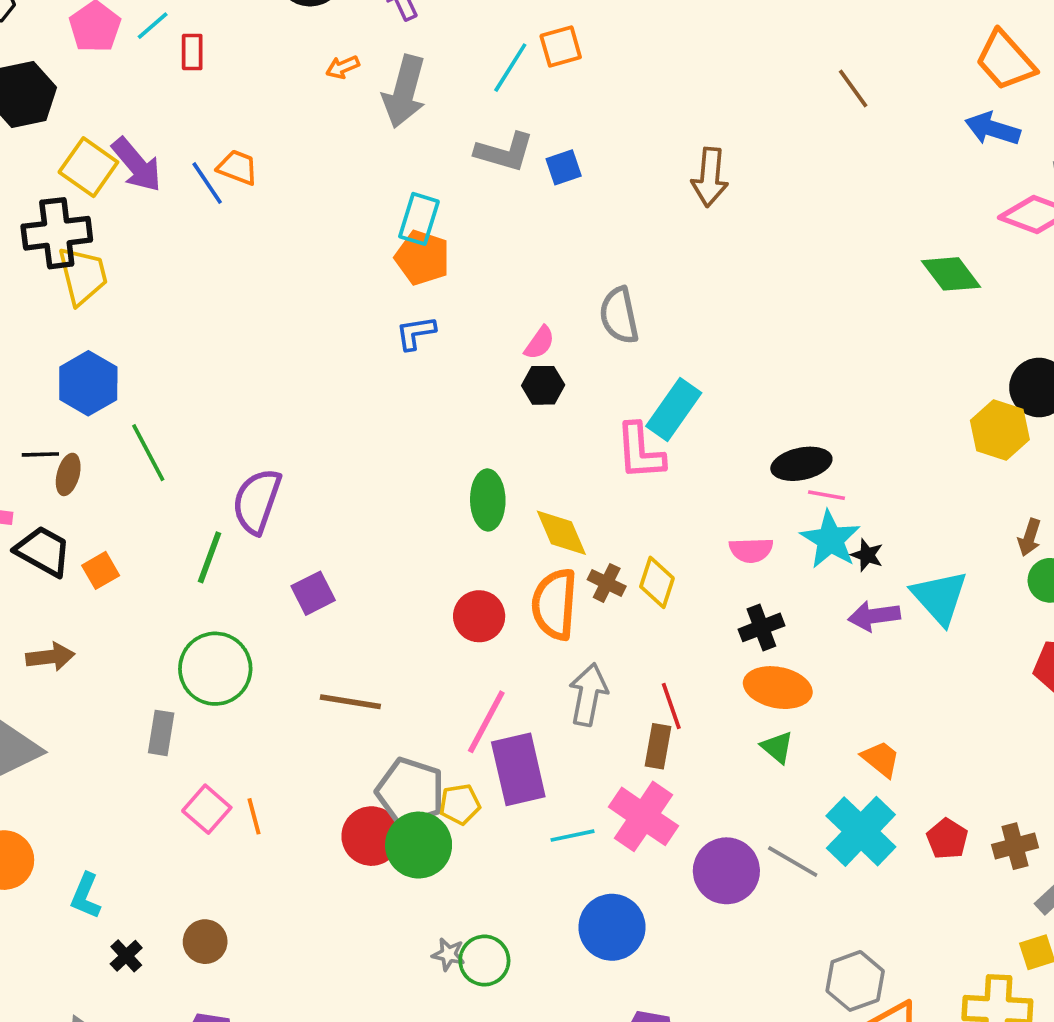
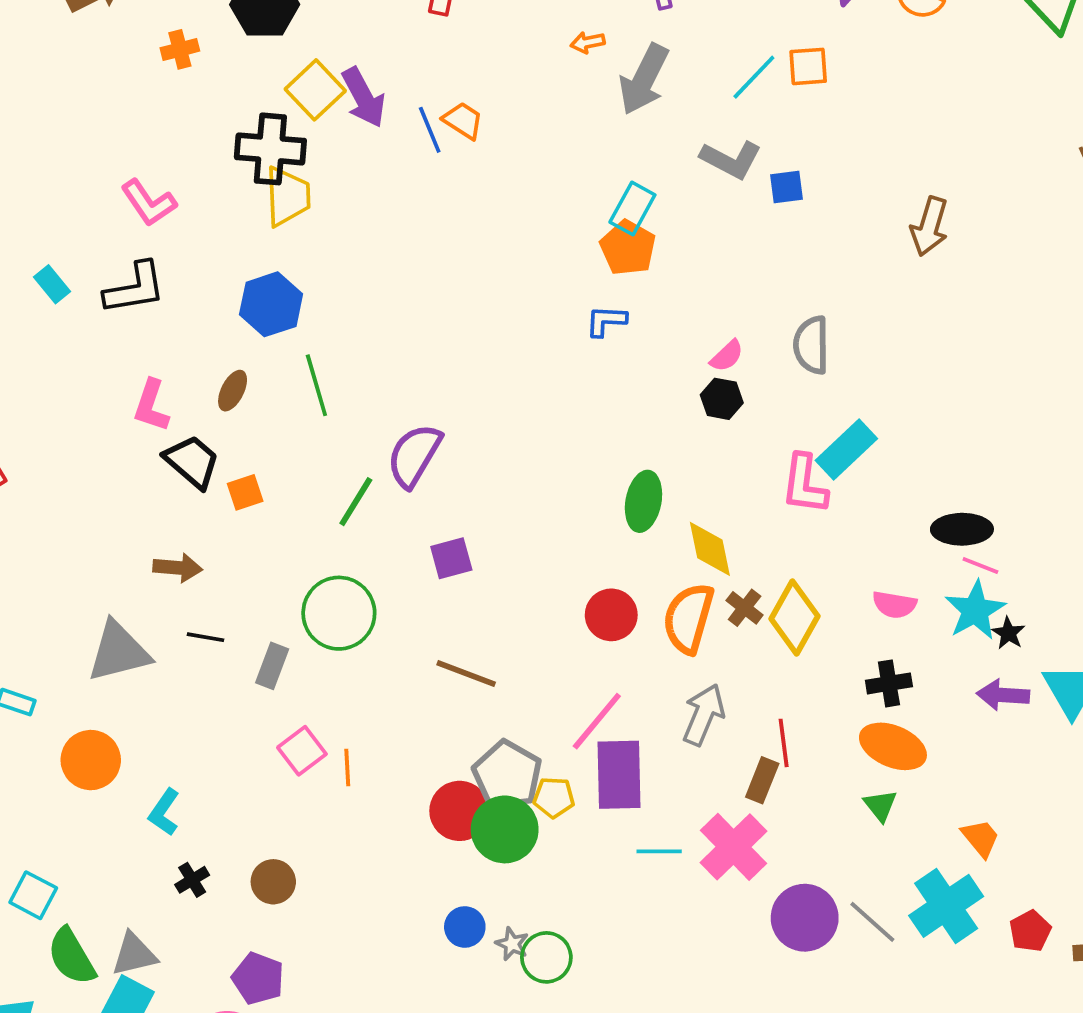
black line: (40, 454) -> (205, 637), moved
yellow diamond: (657, 582) -> (795, 617), size x1.4
blue circle: (612, 927) -> (465, 927), moved, size x0.6

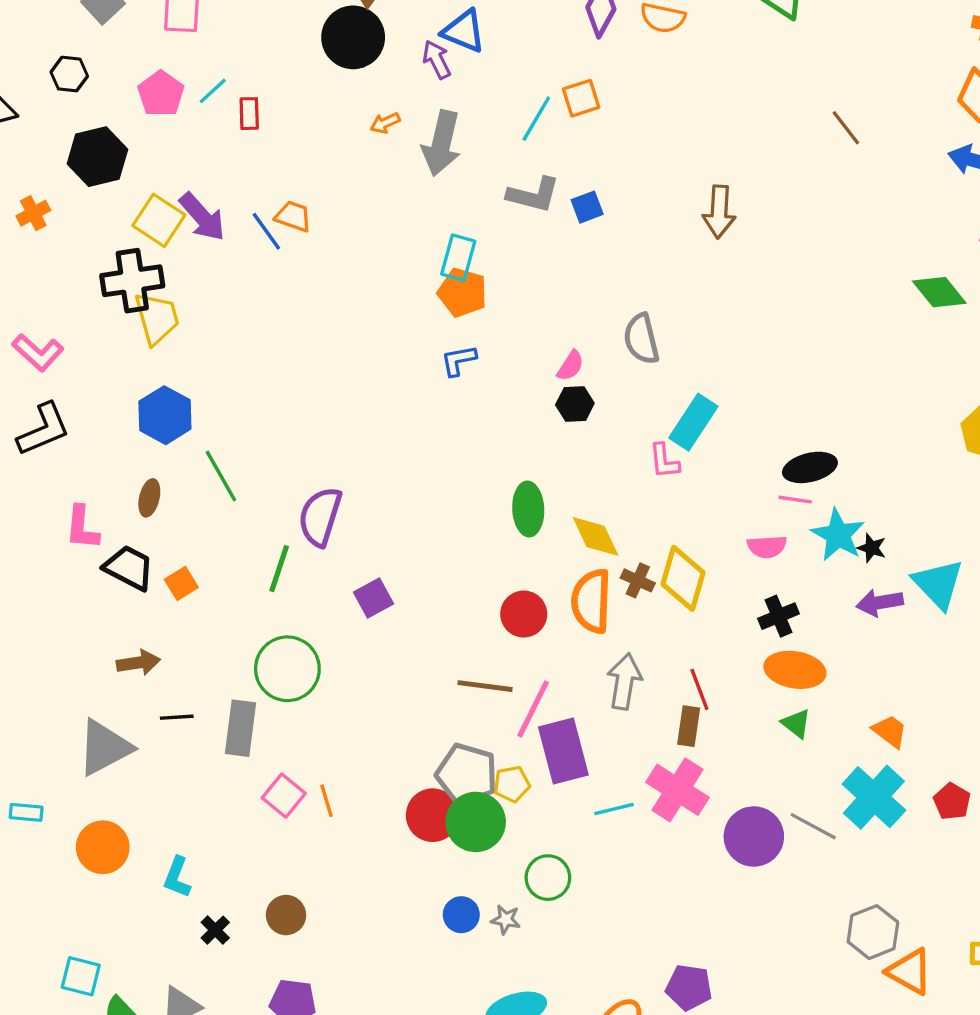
pink L-shape: (804, 484) -> (664, 461), size x0.7
pink line: (980, 565) -> (795, 500), moved
gray rectangle: (272, 666) -> (240, 728), size x1.4
brown line: (466, 674) -> (485, 686), moved
green circle: (546, 957) -> (548, 878), moved

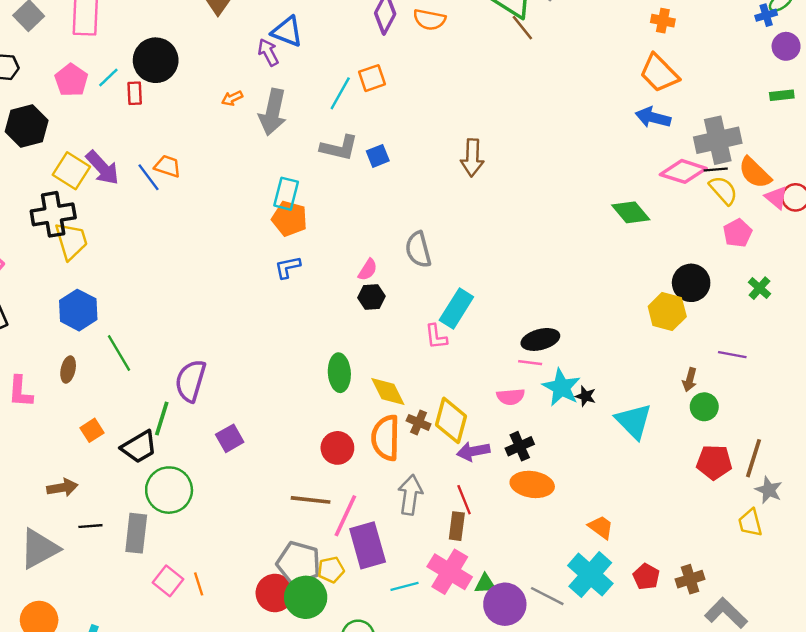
black circle: (353, 37) -> (156, 60), moved
brown line: (846, 128) -> (522, 28), moved
black trapezoid: (129, 568) -> (139, 447), moved, turned 123
purple arrow: (880, 603) -> (473, 451), moved
green triangle: (796, 724) -> (485, 584), moved, turned -40

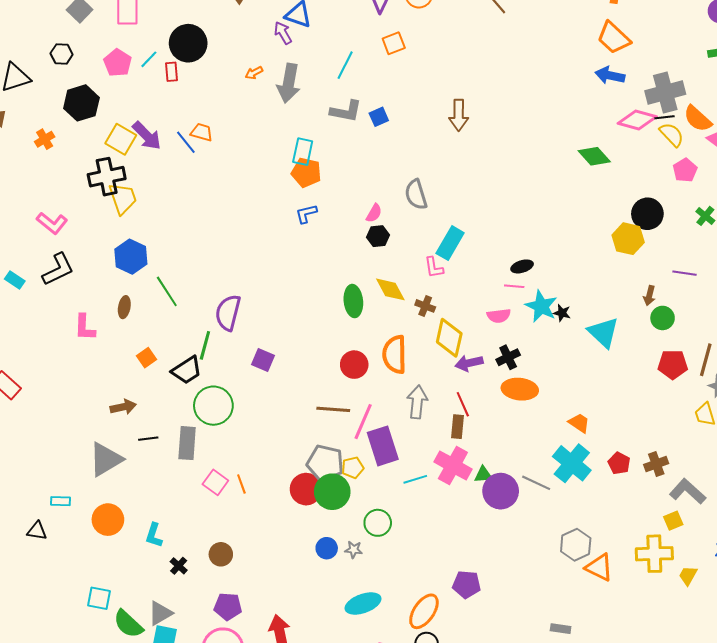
orange square: (372, 78) -> (394, 43), moved
black ellipse: (540, 339) -> (522, 266), size x0.7
yellow diamond: (388, 392) -> (390, 289), moved
brown cross: (419, 422) -> (425, 306), moved
purple square: (230, 438) -> (263, 360), turned -35

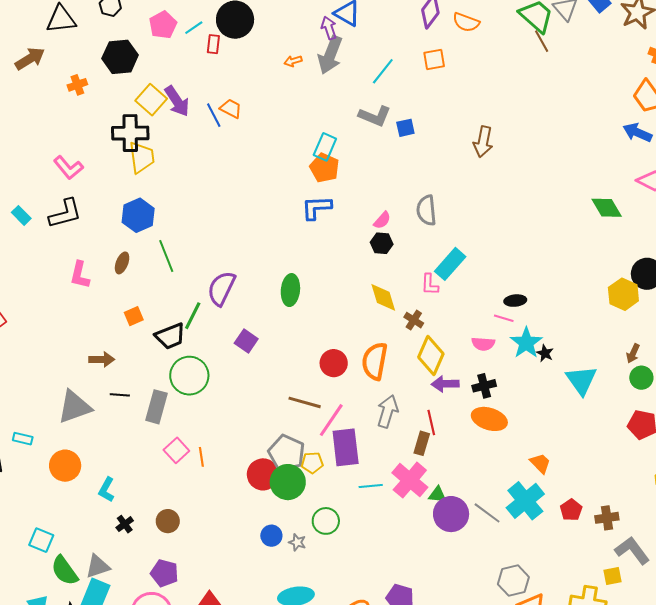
gray arrow: (289, 83) -> (330, 55), moved
blue L-shape: (306, 214) -> (316, 208), size x1.4
green ellipse: (353, 301) -> (290, 290), moved

